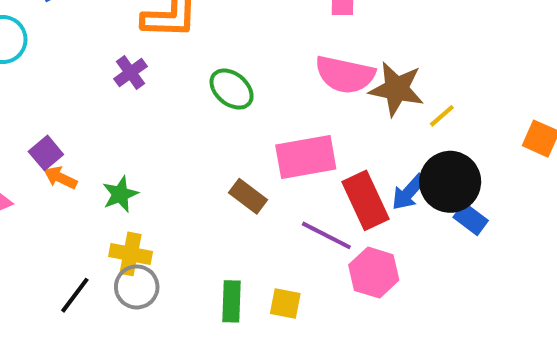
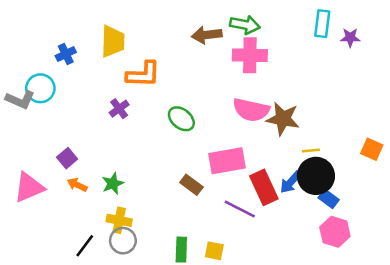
yellow line: (442, 116) -> (311, 151), moved, turned 36
orange arrow: (60, 178) -> (77, 185), moved
pink hexagon: (374, 273) -> (335, 232), moved

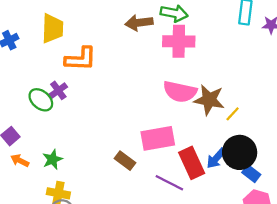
green ellipse: (181, 119) -> (41, 100), moved
yellow line: (311, 151) -> (233, 114), moved, turned -42

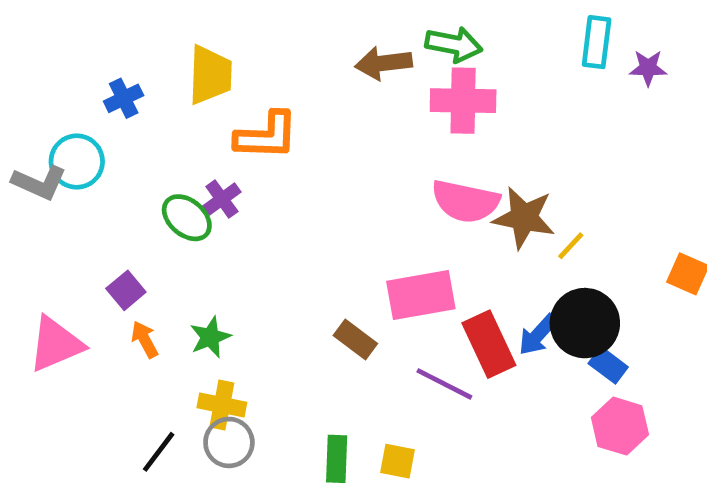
orange arrow: (20, 161) -> (145, 339), turned 36

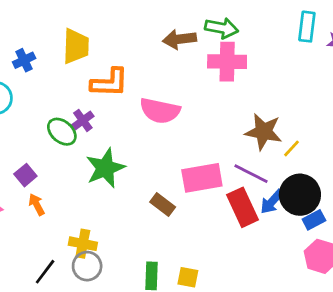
pink semicircle: (465, 201) -> (160, 111), moved
green star: (210, 337) -> (105, 168), moved, size x1.6
blue rectangle: (608, 365) -> (314, 220), turned -65
purple line: (444, 384) -> (251, 174), moved

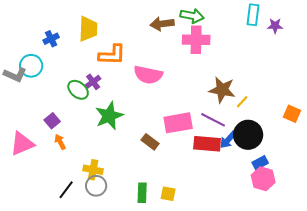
red rectangle: (243, 207) -> (207, 144), turned -60
blue rectangle: (314, 220) -> (260, 163), moved

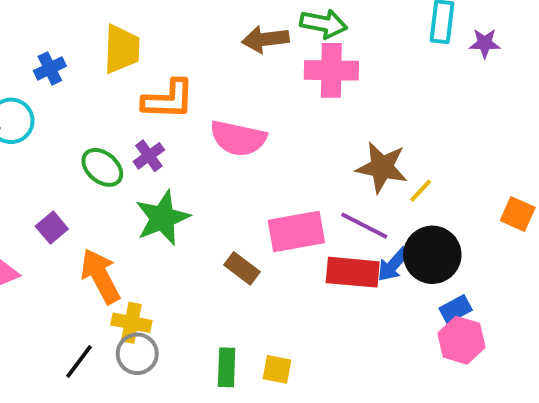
purple cross: (93, 82) -> (149, 156), moved
orange arrow: (60, 142) -> (100, 276), moved, size x1.8

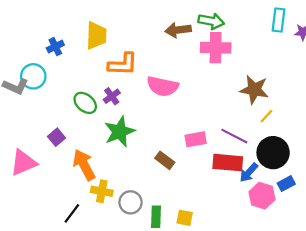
brown star: (382, 167) -> (254, 90), moved
pink rectangle: (296, 231) -> (196, 139), size x0.7
blue arrow: (393, 264) -> (249, 172), moved
pink hexagon: (461, 340) -> (262, 196), moved
gray circle: (137, 354) -> (131, 202), moved

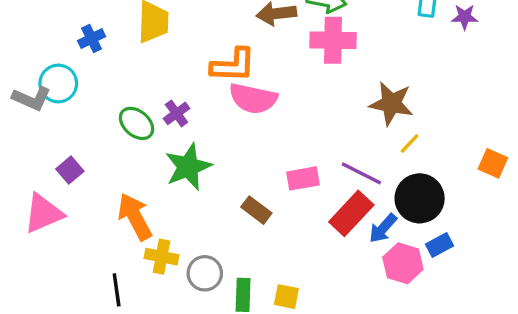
orange L-shape: (123, 64) -> (233, 65), moved
purple square: (56, 137) -> (70, 170), moved
red rectangle: (228, 163) -> (351, 213), turned -52
black line: (72, 213) -> (117, 290), turned -45

